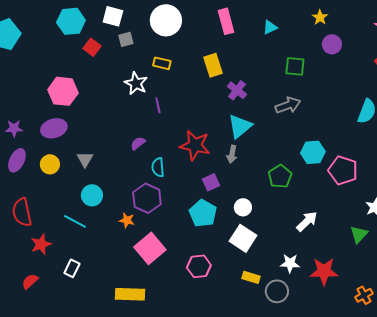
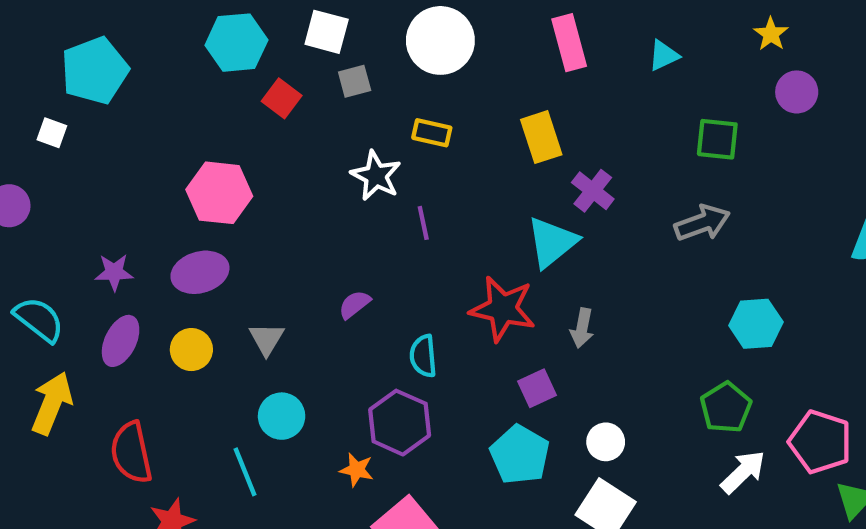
cyan triangle: (240, 126) -> (552, 242), moved
purple semicircle: (138, 143) -> (355, 304), moved
pink pentagon: (343, 170) -> (820, 442), moved
green pentagon: (280, 176) -> (726, 407), moved
cyan line: (75, 221) -> (245, 472), turned 40

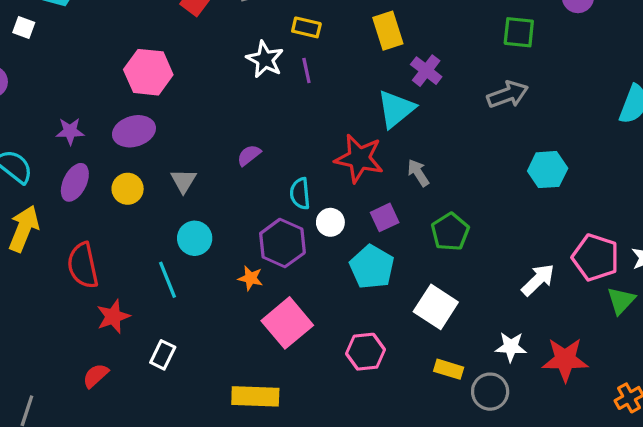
purple line: (423, 223) -> (306, 71), moved
gray arrow: (582, 328) -> (418, 173), turned 136
green pentagon: (726, 407) -> (450, 232), moved
white circle: (606, 442) -> (330, 222), moved

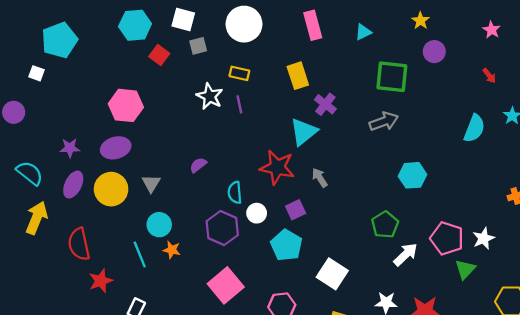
green square: (519, 32) -> (392, 77), size x1.4
yellow circle: (128, 189) -> (111, 189), size x1.5
green pentagon: (450, 232) -> (385, 225), moved
orange star: (251, 278) -> (172, 250), moved

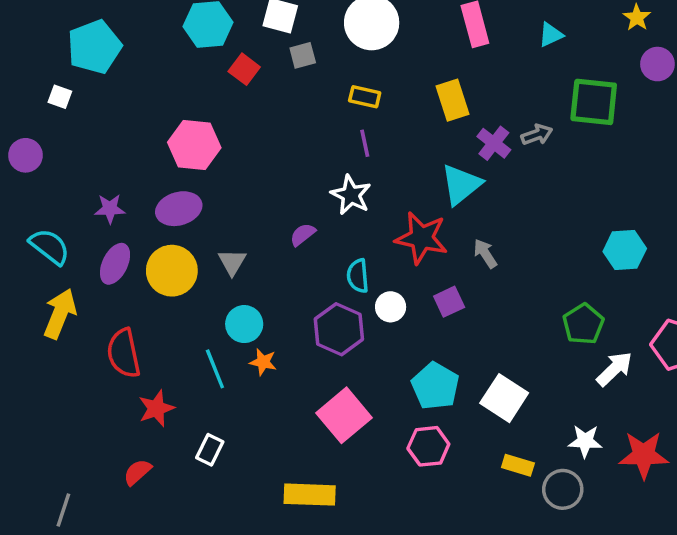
white star: (210, 96) -> (351, 195), moved
gray arrow: (384, 121) -> (537, 135), moved, size x0.7
cyan pentagon: (286, 245) -> (435, 386), moved

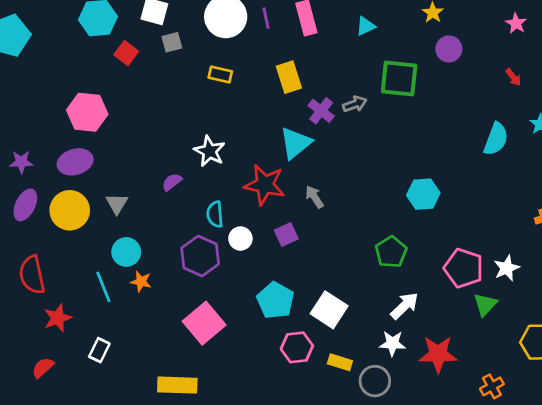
purple line: (365, 143) -> (266, 18), moved
white arrow: (614, 369) -> (404, 306), moved
pink hexagon: (428, 446) -> (297, 347), moved

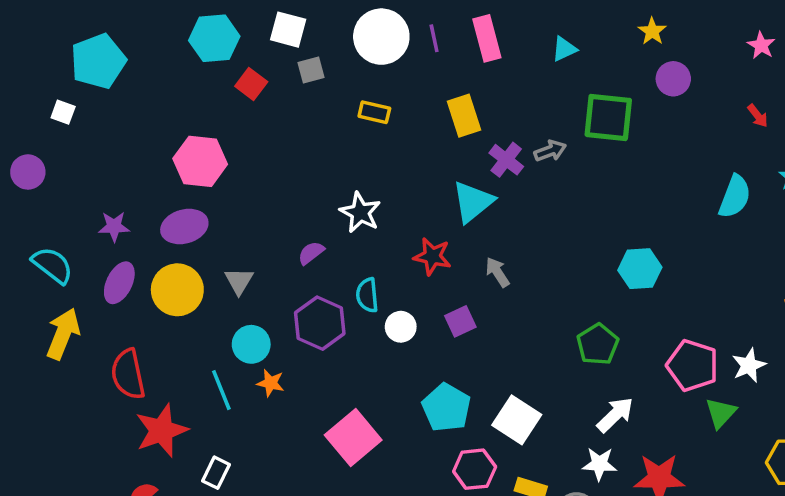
red star: (265, 185) -> (432, 256), size x0.7
purple hexagon: (200, 256) -> (320, 323), moved
red star: (58, 318) -> (162, 430), size x1.4

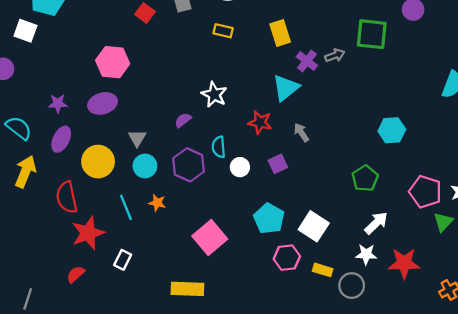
white square: (63, 112) -> (25, 31), size x1.5
yellow circle: (177, 290) -> (98, 162), moved
cyan circle: (251, 344) -> (145, 166), moved

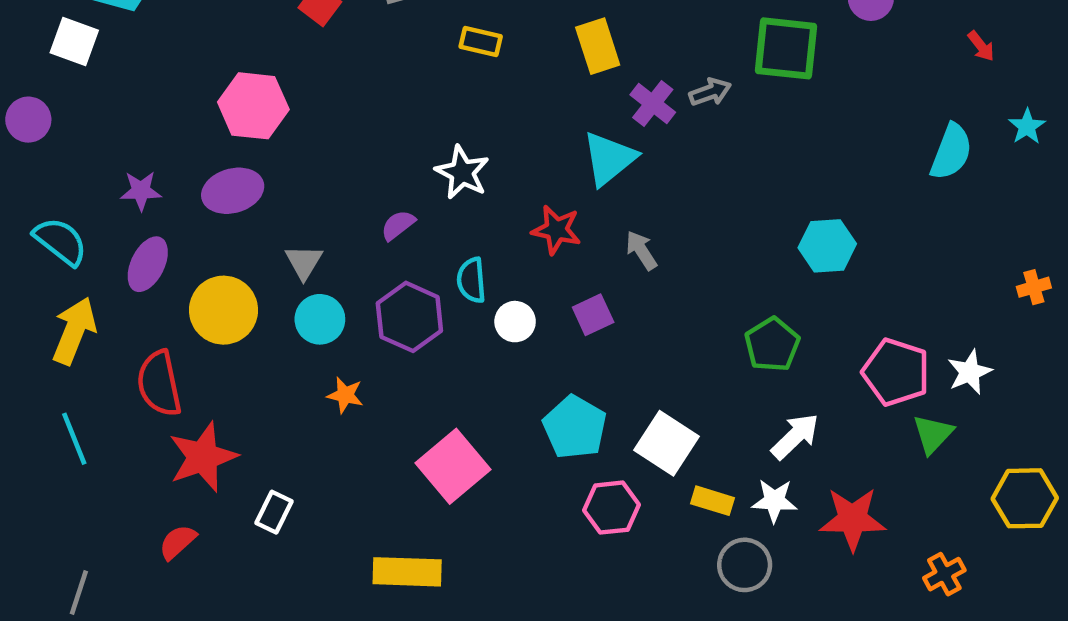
cyan line: (126, 207) -> (74, 439), moved
yellow rectangle: (323, 270) -> (712, 501), moved

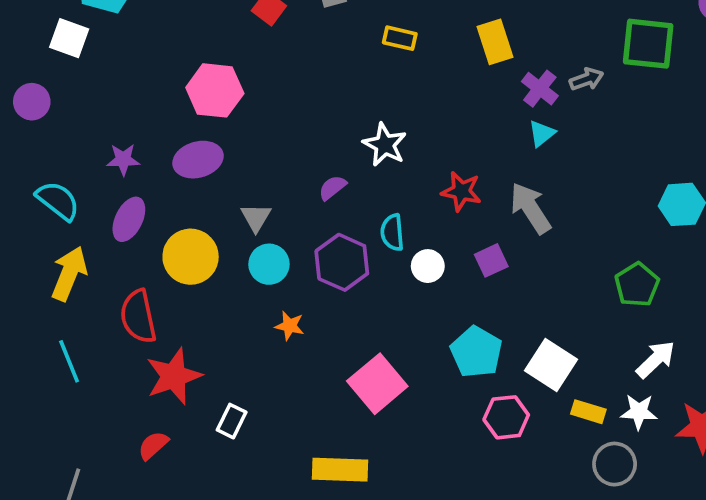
cyan triangle: (609, 159) -> (542, 133), moved, size x0.6
gray arrow: (641, 250) -> (530, 208), size x1.6

